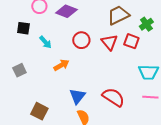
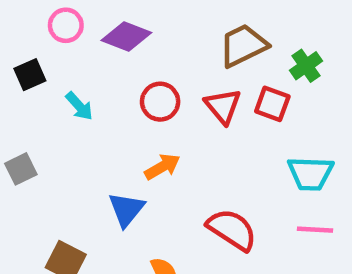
black square: (23, 28) -> (30, 75), turned -32
orange arrow: (61, 65) -> (162, 167), moved
blue triangle: (77, 96) -> (126, 209), moved

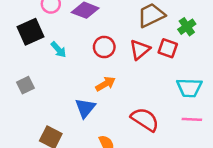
black square: (30, 75) -> (30, 32), size x1.5
red triangle: (223, 106) -> (140, 50), turned 30

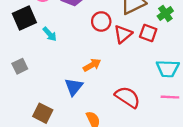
red circle: (104, 47) -> (101, 21), moved

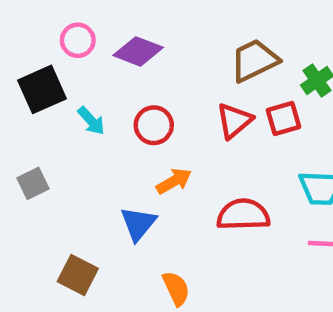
red circle: (101, 21) -> (154, 125), moved
red square: (148, 33) -> (283, 119), turned -36
red semicircle: (128, 97) -> (243, 215), moved, turned -35

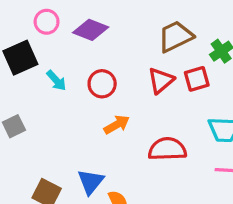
blue triangle: (138, 224) -> (91, 182), moved

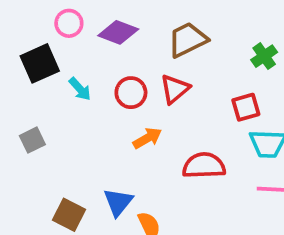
brown trapezoid: (175, 36) -> (188, 40), moved
red square: (197, 79) -> (246, 107), moved
red triangle: (161, 81) -> (175, 89), moved

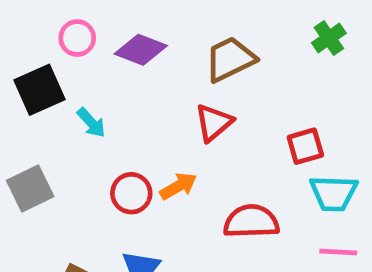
green cross: (264, 56) -> (329, 38), moved
red circle: (131, 93) -> (131, 193), moved
gray square: (32, 140) -> (30, 189), size x1.4

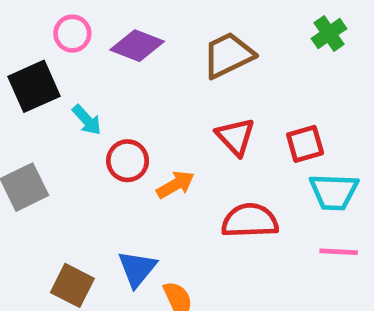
red triangle: (214, 123) -> (235, 137), moved, turned -33
red circle: (131, 193) -> (128, 161), moved

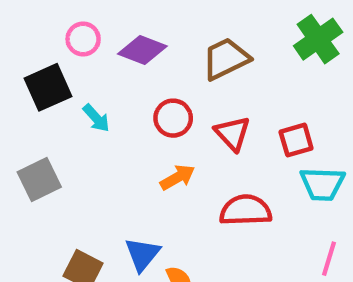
green cross: (329, 34) -> (318, 39), size x1.5
red circle: (128, 161) -> (173, 118), moved
pink line: (339, 252) -> (329, 259), moved, turned -76

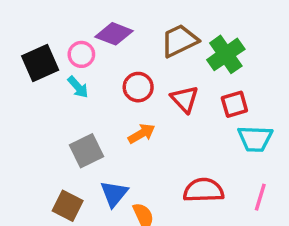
pink circle: (83, 39) -> (81, 54), moved
green cross: (318, 39) -> (226, 54), moved
gray square: (39, 180) -> (87, 151), moved
red semicircle: (246, 210) -> (203, 190), moved

